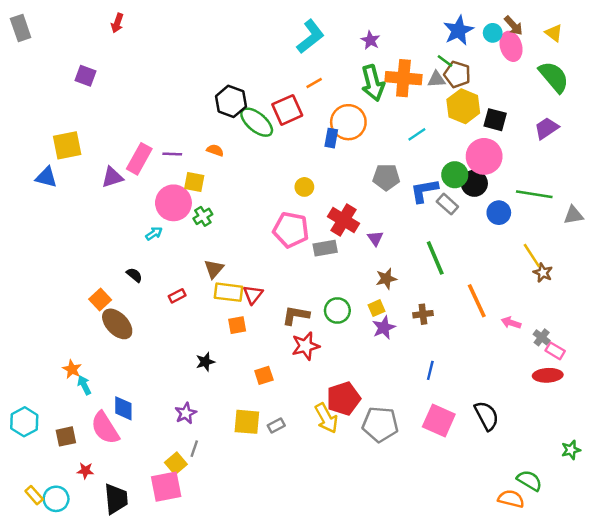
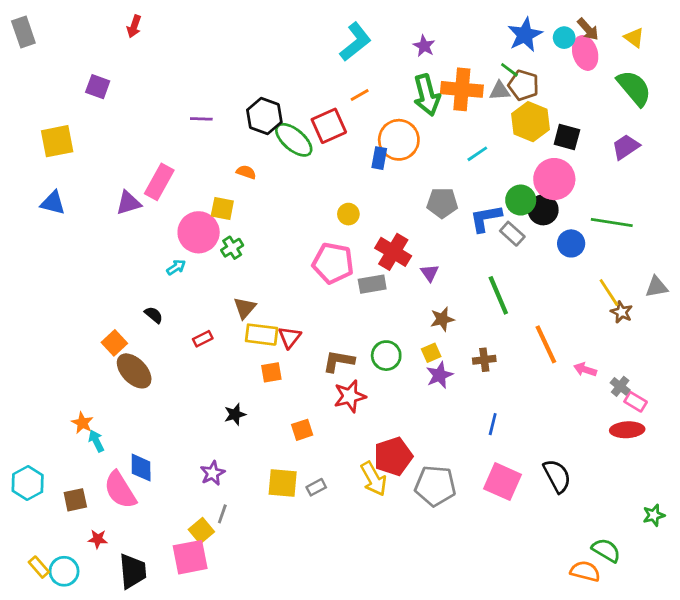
yellow square: (67, 145) -> (57, 141), moved
purple line: (172, 154) -> (201, 119), moved
gray triangle: (573, 215) -> (657, 287), moved

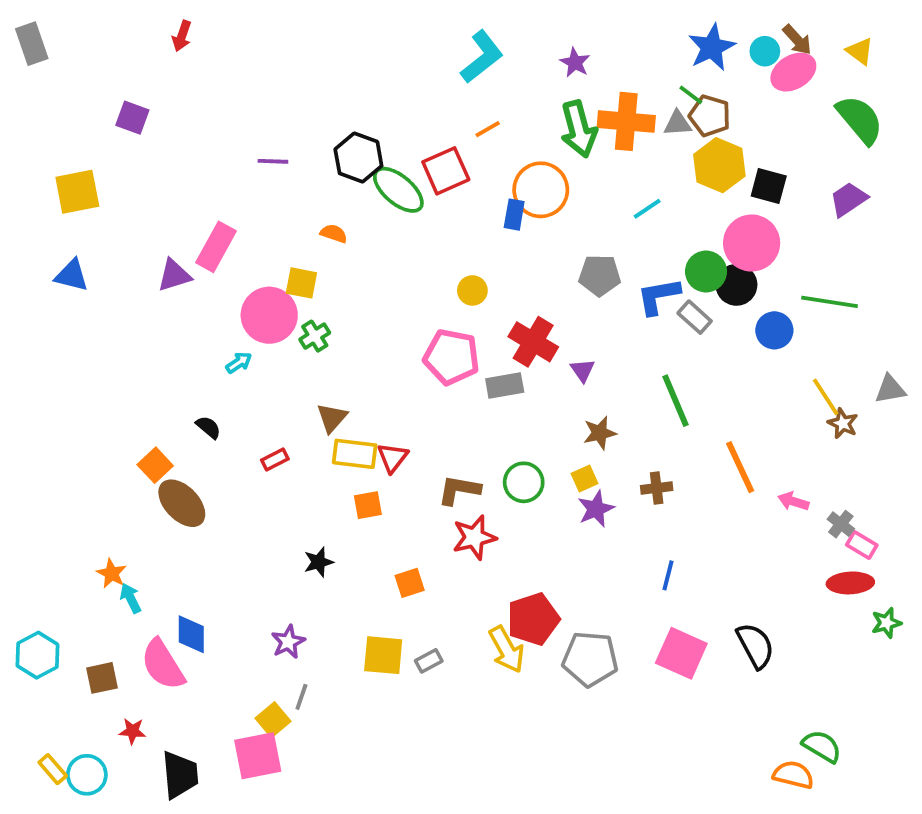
pink ellipse: (585, 53) -> (793, 72), turned 76
green star: (654, 515) -> (886, 623), moved

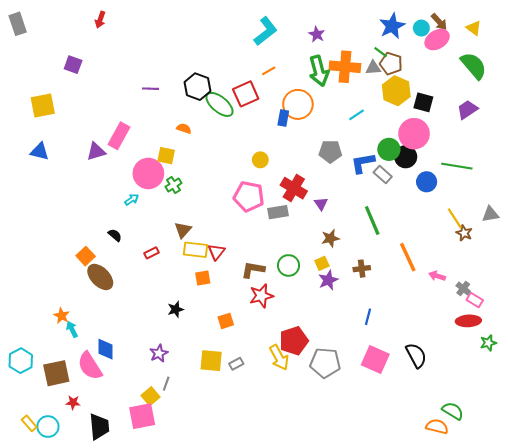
brown square: (102, 678) -> (56, 373), size x1.5

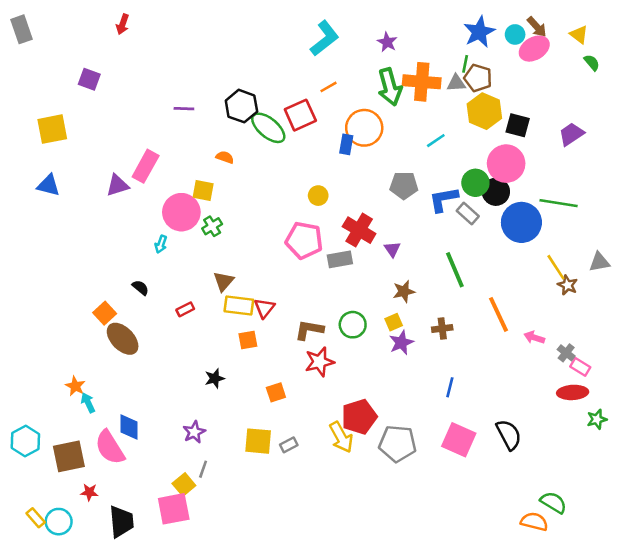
green line: (381, 52) -> (465, 64), turned 64
green semicircle: (474, 66) -> (592, 63), moved, size x0.5
blue circle: (427, 182) -> (521, 222), size x1.6
cyan arrow: (132, 200) -> (161, 244), turned 144

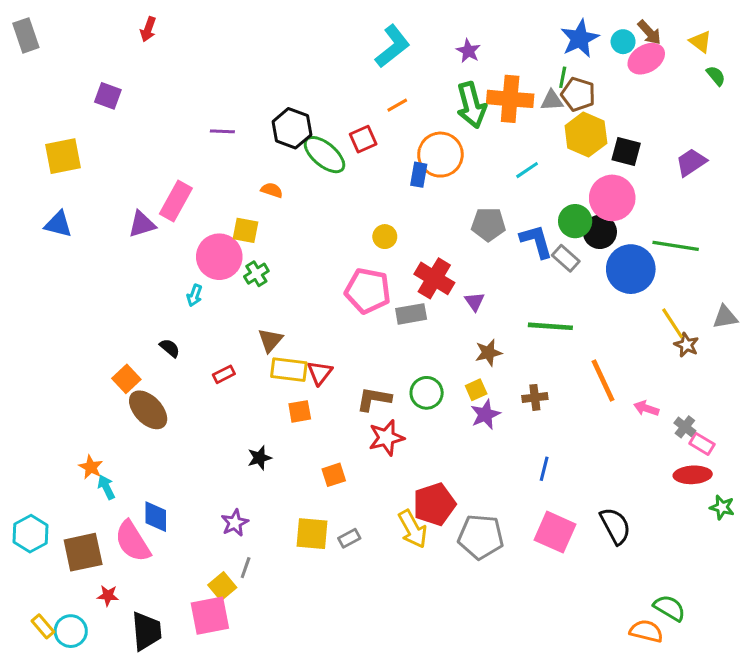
red square: (300, 115) -> (363, 139), size x0.7
blue L-shape: (443, 199) -> (536, 241), turned 84
green line: (455, 270) -> (550, 326), turned -63
green star: (597, 419) -> (722, 507), turned 30

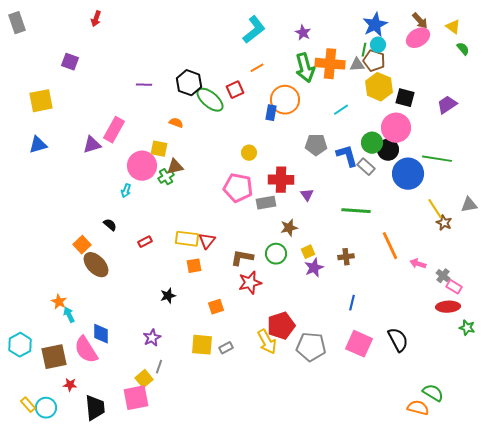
cyan circle: (623, 42) -> (378, 45), moved
blue triangle: (58, 224) -> (38, 145), turned -30
red cross: (434, 278) -> (281, 180), turned -30
brown triangle: (270, 340) -> (175, 167), moved, turned 36
brown star: (488, 353) -> (289, 228), moved

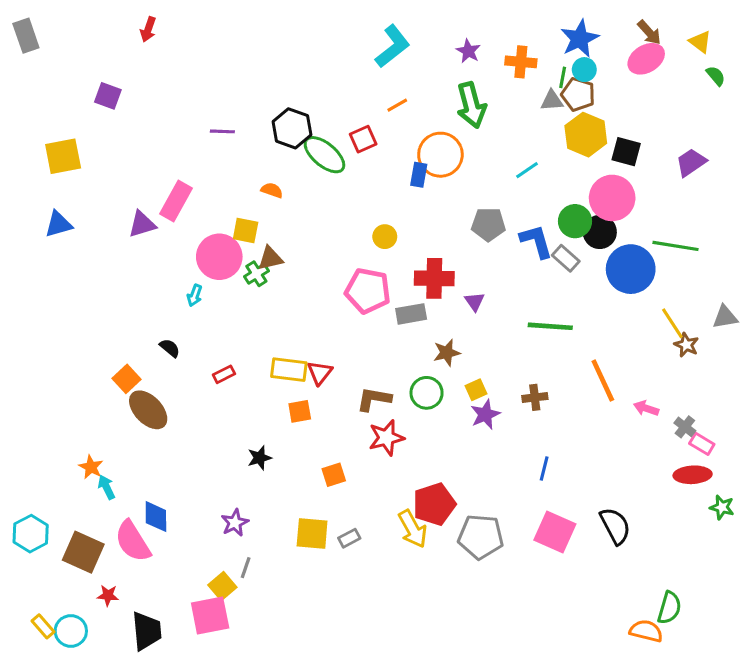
orange cross: (330, 64) -> (521, 62), moved, size x0.7
brown square: (54, 357) -> (83, 552), turned 36
green semicircle: (433, 393) -> (669, 608), turned 75

